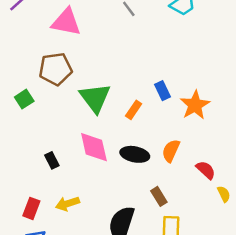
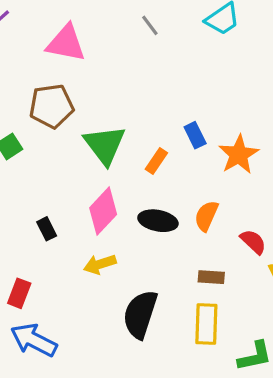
pink diamond: (94, 147) -> (103, 211), turned 56
brown rectangle: (159, 196) -> (211, 277), moved, turned -54
yellow arrow: (67, 204) -> (100, 264), moved

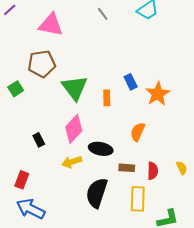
orange rectangle: (156, 161) -> (107, 98), turned -35
black ellipse: (158, 221) -> (101, 149), moved
red semicircle: (253, 242) -> (153, 171), moved, turned 48
brown rectangle: (211, 277) -> (127, 168), moved

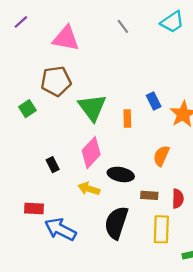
yellow arrow: (72, 162) -> (89, 189), turned 36
red rectangle: (22, 180) -> (34, 209), turned 72
blue arrow: (31, 209) -> (60, 229), moved

